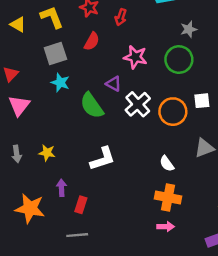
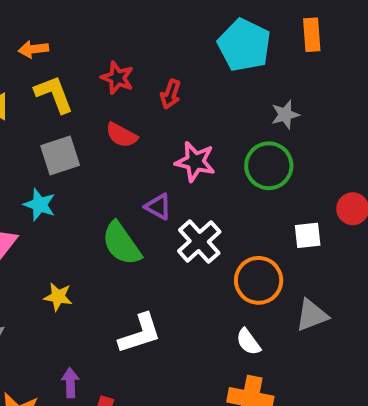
red semicircle: (92, 41) -> (121, 135), turned 90
cyan star: (60, 83) -> (40, 205), moved
orange circle: (173, 112) -> (259, 280), moved
yellow star: (47, 153) -> (58, 297), moved

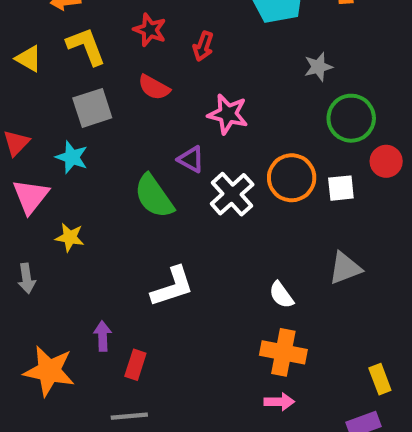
green circle: (269, 166) -> (351, 118), moved
orange circle: (259, 280) -> (292, 178), moved
yellow star: (58, 297) -> (70, 237), moved

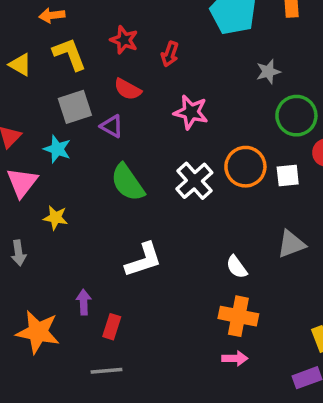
purple triangle: (191, 159) -> (112, 126), moved

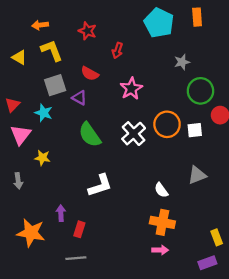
red star: (124, 40) -> (87, 31), moved
pink star: (191, 112) -> (131, 89), turned 30

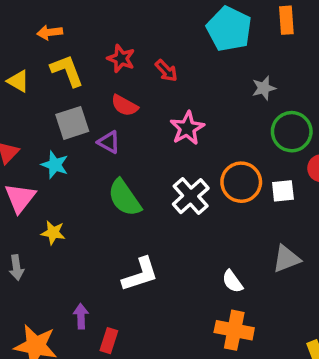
red star: (87, 31) -> (121, 59), moved
red arrow: (117, 50) -> (166, 71), turned -63

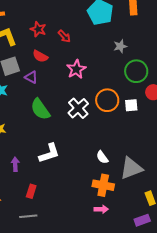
gray triangle: (286, 259) -> (131, 168), moved, size x1.4
purple arrow: (81, 316) -> (15, 164), moved

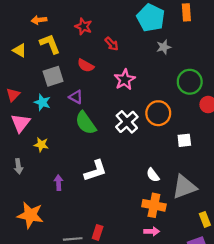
red star: (38, 29) -> (83, 26), moved
gray star: (120, 46) -> (164, 47), moved
purple triangle: (31, 77) -> (76, 97), moved
white square: (131, 105) -> (184, 140), moved
red rectangle: (31, 191) -> (98, 232), moved

